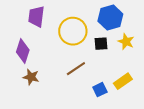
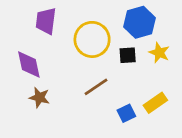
purple diamond: (23, 51) -> (29, 65), turned -30

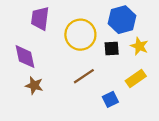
yellow rectangle: (155, 103) -> (136, 79), moved

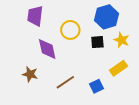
yellow circle: (80, 35) -> (70, 30), size x0.7
purple diamond: (25, 57) -> (47, 49), moved
brown line: (84, 76) -> (65, 82), moved

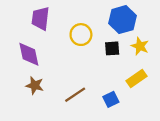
purple diamond: (47, 49) -> (29, 54), moved

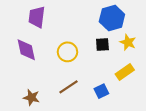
yellow circle: (81, 35) -> (67, 52), moved
brown star: (35, 85) -> (31, 97), moved

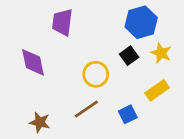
purple trapezoid: (37, 17) -> (62, 22), moved
black square: (102, 44) -> (129, 56), turned -32
yellow circle: (67, 52) -> (96, 74), moved

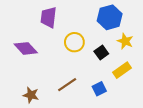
black square: (129, 56) -> (101, 53), moved
purple diamond: (33, 62) -> (26, 48), turned -30
yellow circle: (96, 74) -> (74, 42), moved

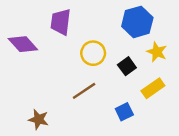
purple diamond: (26, 48) -> (23, 44), moved
brown line: (67, 85) -> (84, 91), moved

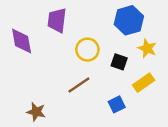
purple diamond: (23, 44) -> (22, 41), turned 32
black square: (127, 66) -> (119, 62), turned -35

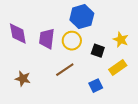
purple trapezoid: (57, 20) -> (47, 39), moved
blue hexagon: (129, 20) -> (82, 17), moved
brown star: (36, 112) -> (23, 79), moved

